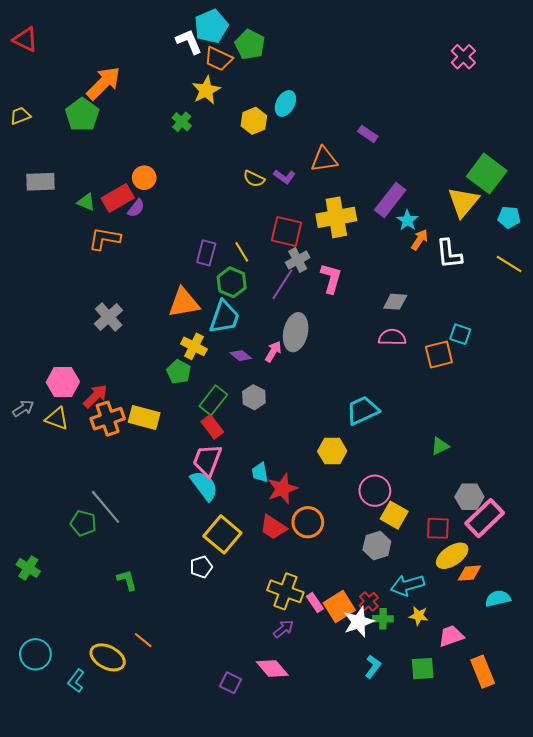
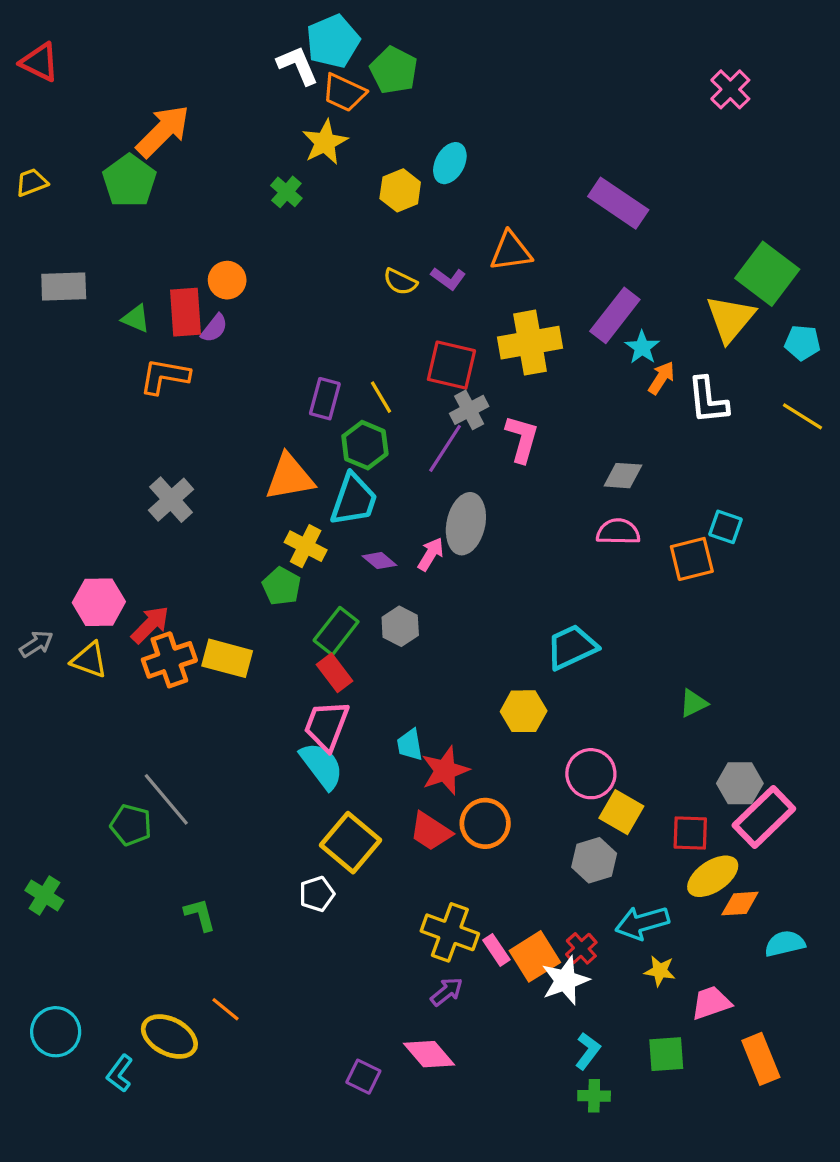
purple rectangle: (368, 134) -> (618, 203), moved, size x1.8
red rectangle: (118, 198) -> (185, 312), turned -64
green cross: (383, 619) -> (594, 1096), moved

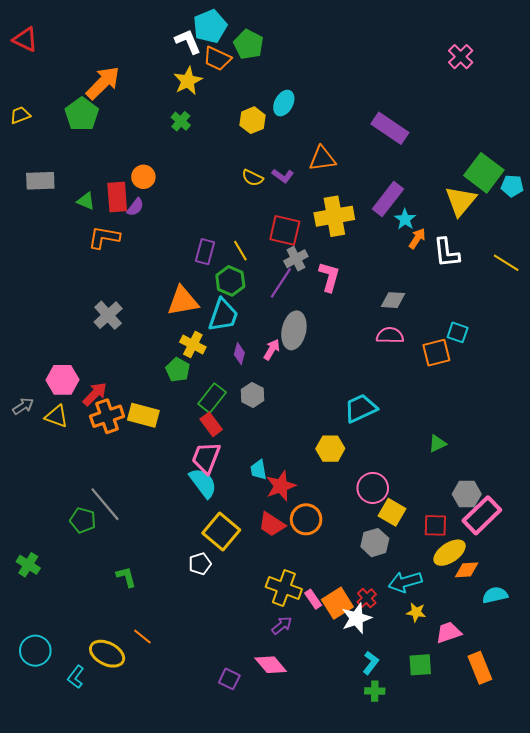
yellow star: (325, 142) -> (188, 81), moved
cyan pentagon: (802, 343) -> (512, 186), moved
purple diamond: (379, 561) -> (239, 354), turned 65

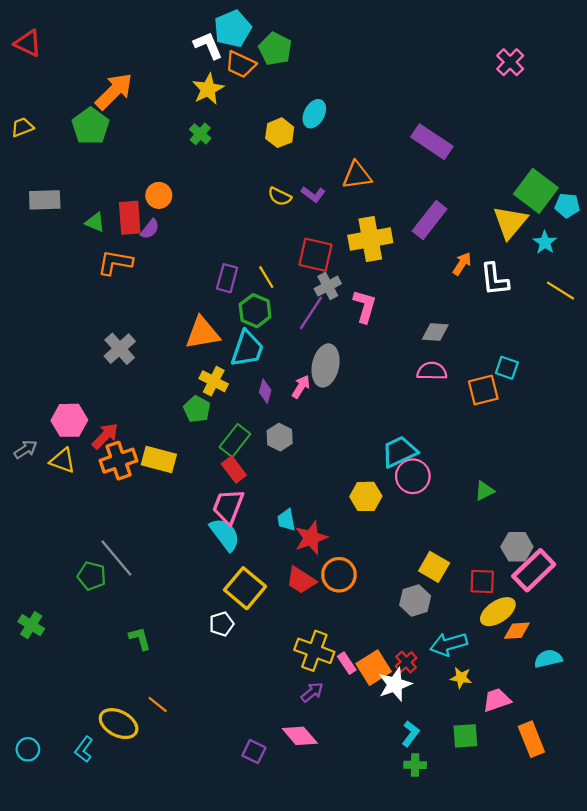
cyan star: (405, 219) -> (545, 242), moved
pink circle: (373, 488) -> (413, 476), moved
cyan circle: (35, 651) -> (28, 749), moved, size x0.7

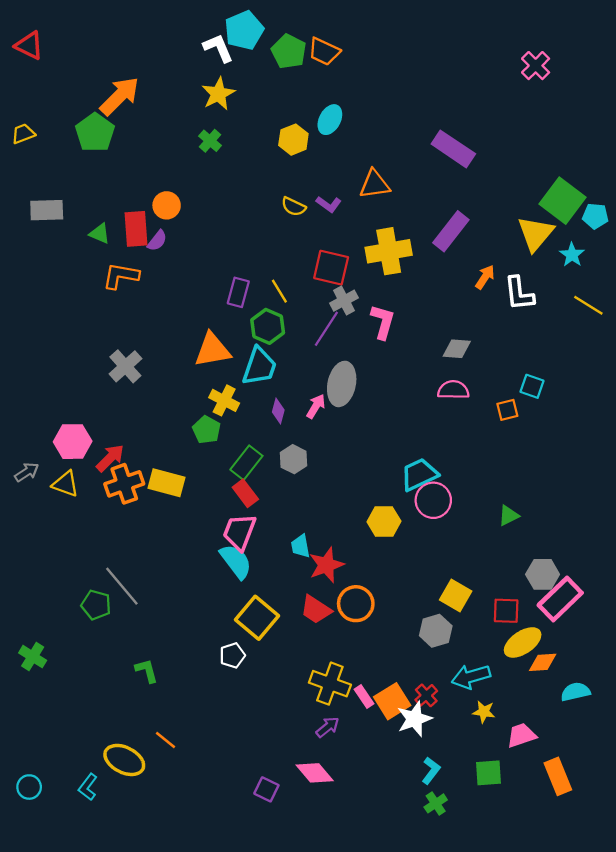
orange trapezoid: (241, 64) -> (324, 51), moved
orange square: (483, 390) -> (507, 410), size x0.7
green cross: (415, 765) -> (436, 803), turned -35

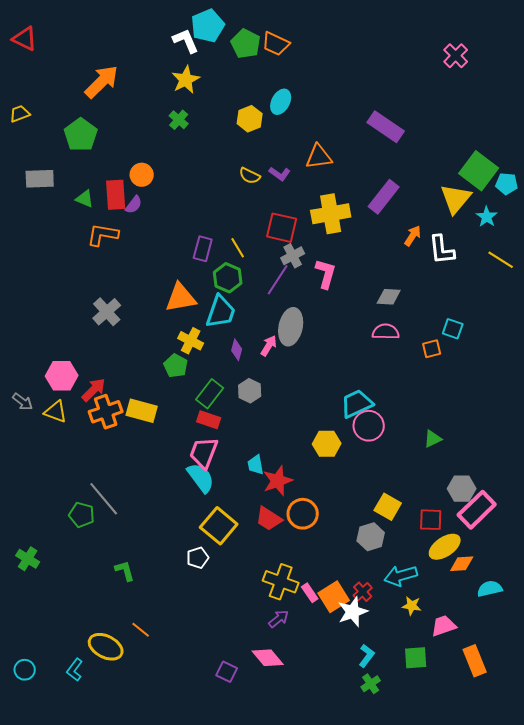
green pentagon: (95, 133) -> (81, 135), moved
gray arrow: (27, 472) -> (23, 402), turned 70
red rectangle: (245, 493) -> (209, 420), turned -35

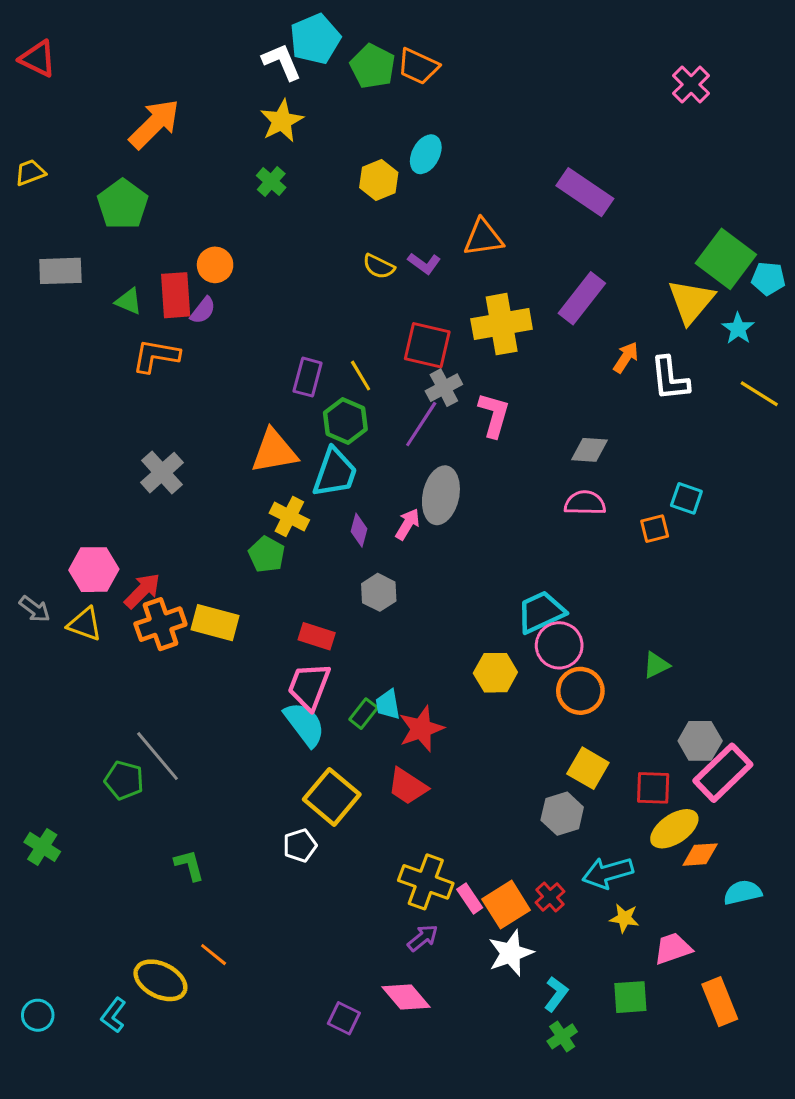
green rectangle: (210, 394) -> (364, 714), moved, size x0.7
orange circle: (303, 514) -> (580, 691), moved
white star: (353, 612) -> (511, 953), moved

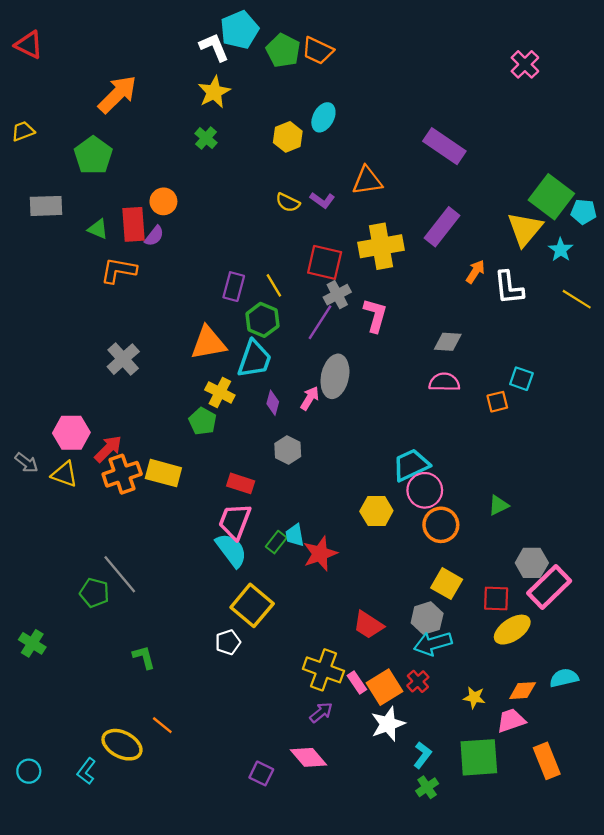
red trapezoid: (408, 786) -> (368, 625), moved
orange diamond: (700, 855) -> (523, 691), moved
cyan arrow: (608, 873) -> (433, 643), moved
green square: (630, 997) -> (479, 757), size x1.5

